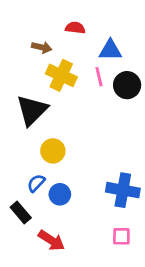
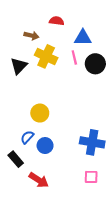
black triangle: (32, 110) -> (19, 66), moved, size x0.7

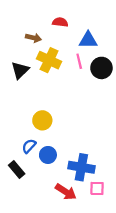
blue cross: (92, 142) -> (81, 167), moved
red arrow: (39, 180) -> (66, 192), moved

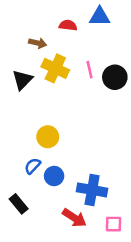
blue triangle: (88, 40) -> (100, 16), moved
black rectangle: (17, 169) -> (19, 204), moved
pink square: (97, 188) -> (114, 224), moved

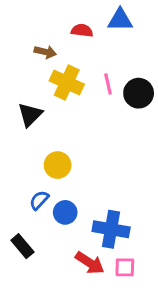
black triangle: (22, 80) -> (30, 115), moved
pink square: (114, 224) -> (125, 267), moved

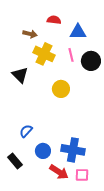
blue triangle: (120, 20) -> (78, 32), moved
black triangle: (30, 115) -> (20, 75), turned -30
yellow circle: (58, 165) -> (61, 89), moved
blue circle: (65, 212) -> (43, 151), moved

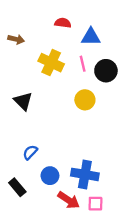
brown arrow: (30, 34) -> (16, 39), moved
black triangle: (20, 75) -> (23, 101), moved
yellow circle: (61, 89) -> (85, 100), moved

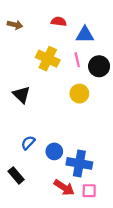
brown arrow: (16, 39) -> (15, 25), moved
blue circle: (50, 176) -> (54, 151), moved

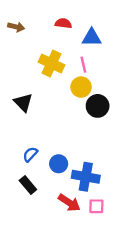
black circle: (99, 66) -> (98, 106), moved
yellow circle: (79, 94) -> (81, 87), moved
black rectangle: (16, 175) -> (28, 185), moved

